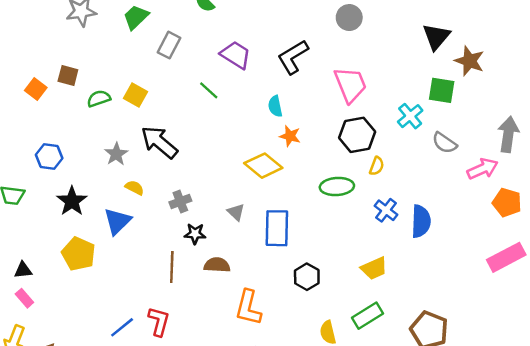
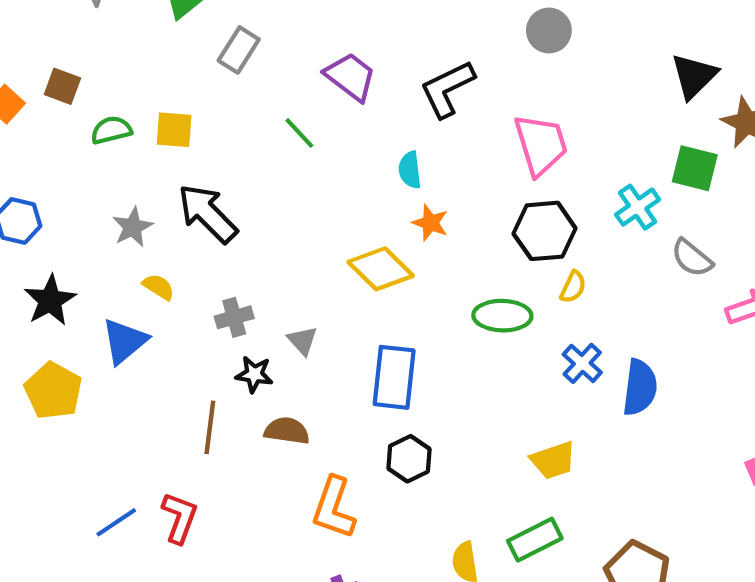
yellow square: (135, 95) -> (174, 130), turned -30
gray triangle: (236, 212) -> (302, 341), moved
black hexagon: (307, 277) -> (409, 459), moved

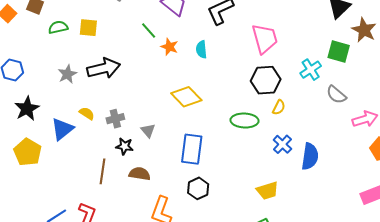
black arrow: (208, 213) -> (104, 68), turned 120
orange star: (430, 223) -> (169, 47), moved
yellow semicircle: (159, 287) -> (87, 113), moved

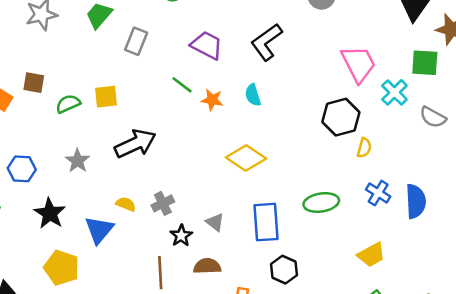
pink trapezoid: (265, 39) -> (358, 64), moved
gray star: (67, 74) -> (78, 161), moved
green ellipse: (244, 121) -> (321, 202), moved
gray triangle: (148, 131) -> (215, 222), moved
black star: (124, 146) -> (181, 236), turned -30

